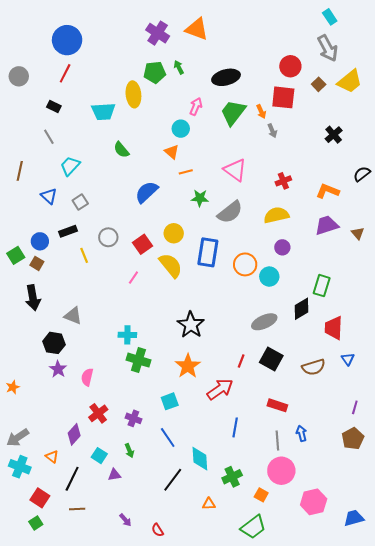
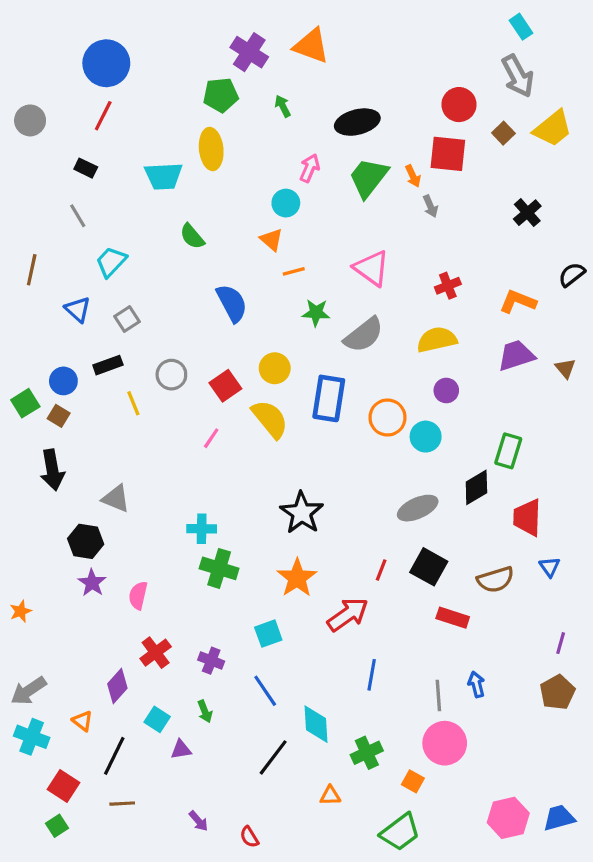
green pentagon: (155, 72) -> (221, 95), moved
blue semicircle: (147, 192) -> (232, 303), turned 105
red rectangle: (277, 405) -> (453, 618), moved
pink hexagon: (314, 502) -> (508, 818), moved

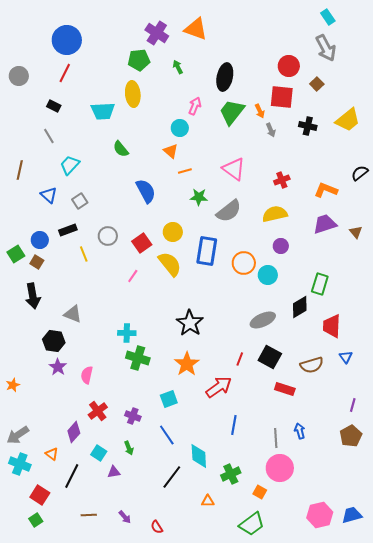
black ellipse: (357, 122) -> (225, 77), turned -64
yellow trapezoid: (553, 128) -> (348, 120), moved
black cross: (527, 213) -> (308, 126), moved, turned -36
brown line: (122, 804) -> (89, 515), moved

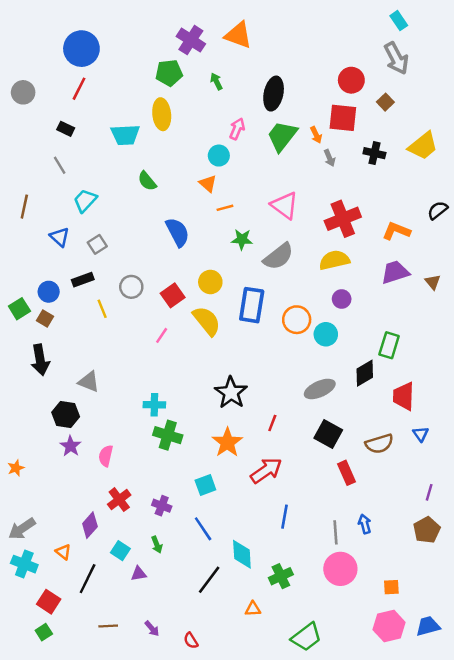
red cross: (282, 180) -> (343, 219), size x1.8
red line: (240, 359) -> (272, 423), moved
red rectangle: (285, 389) -> (346, 473), turned 48
orange square: (260, 492) -> (391, 587), moved, turned -32

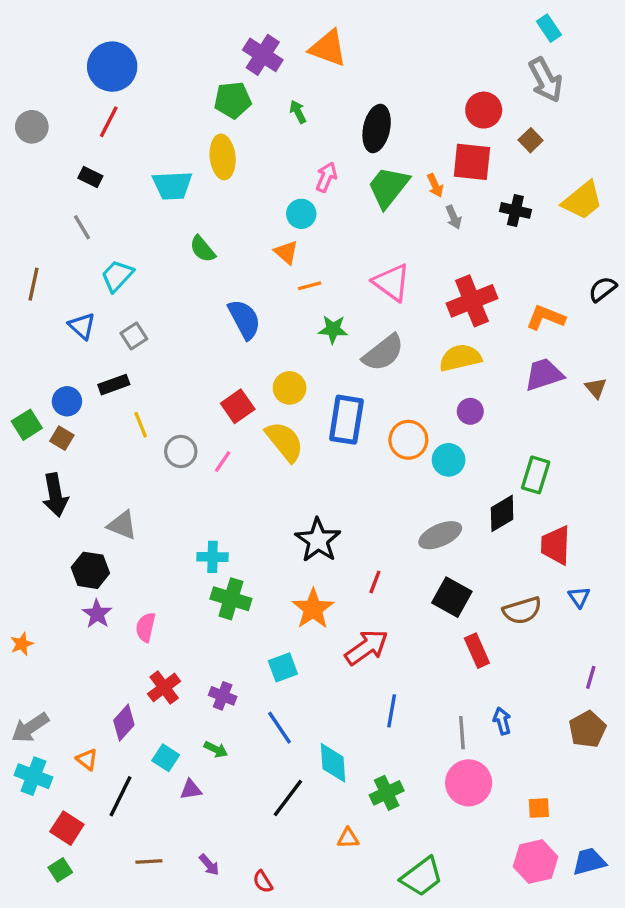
gray circle: (131, 287) -> (181, 451), moved
green arrow: (157, 545) -> (216, 749), turned -42

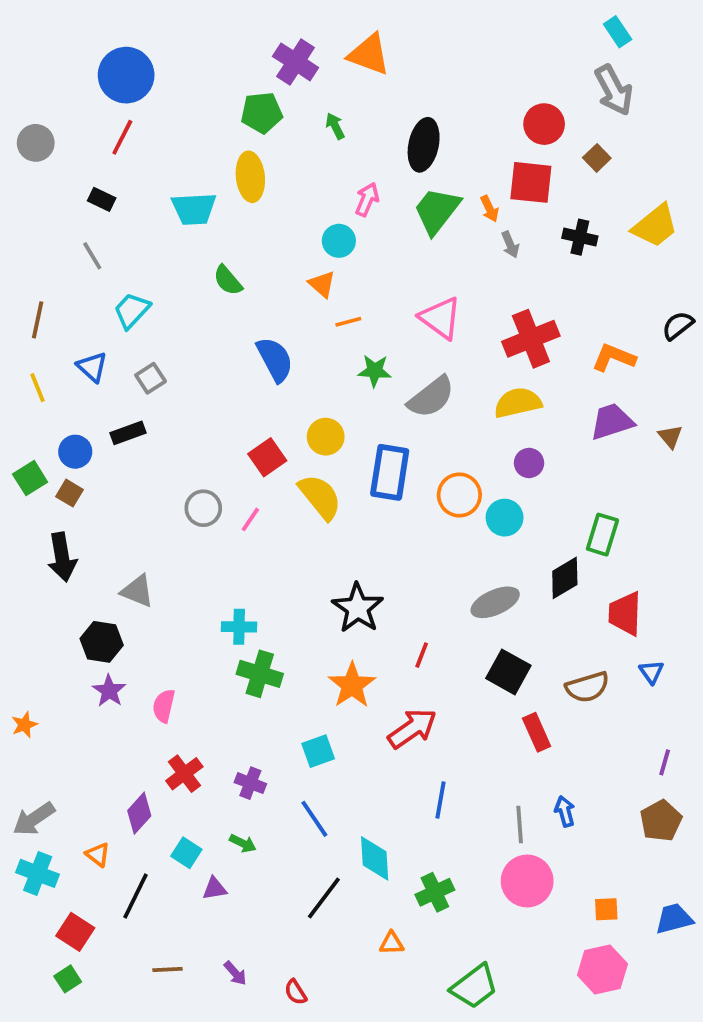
yellow line: (141, 425) -> (38, 388), moved
blue trapezoid: (589, 862) -> (674, 919), moved

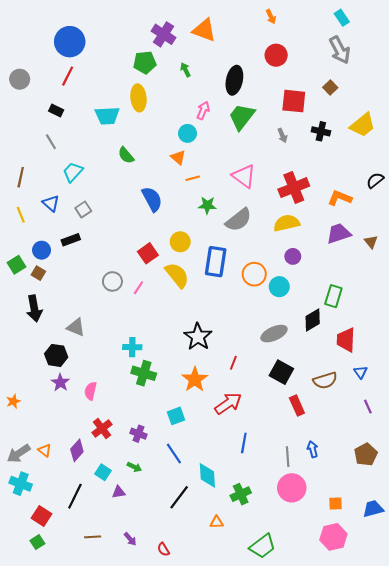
red circle: (544, 124) -> (276, 55), moved
orange arrow: (489, 209) -> (271, 17), moved
purple line: (665, 762) -> (368, 407), moved, turned -40
orange triangle: (98, 855) -> (45, 450), moved

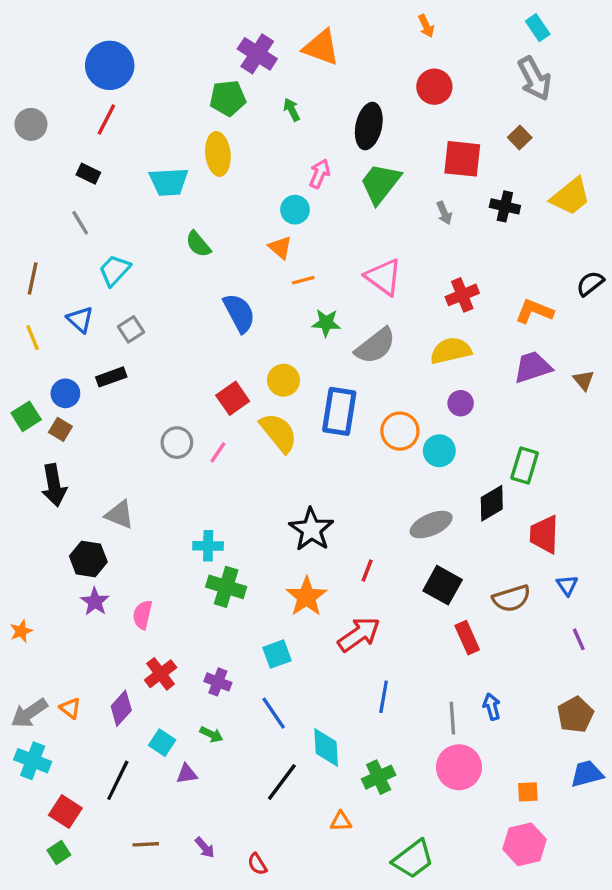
red cross: (294, 188) -> (462, 295), size x0.7
blue trapezoid: (373, 509) -> (587, 774), moved

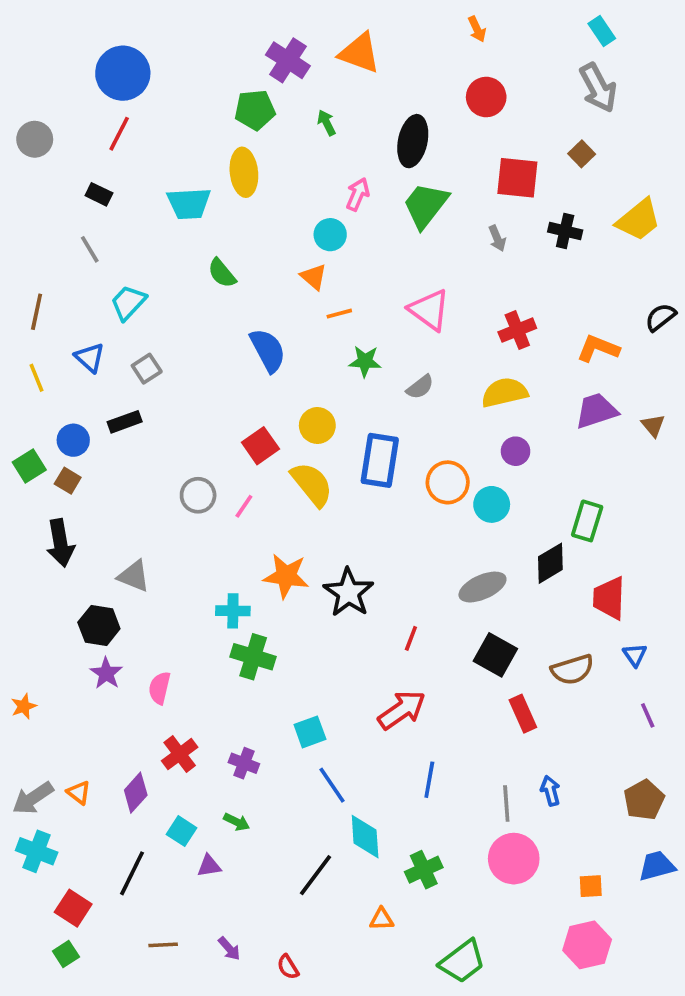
gray semicircle: (375, 346) -> (420, 387), size x0.6
orange star: (306, 597) -> (286, 576), moved, turned -30
blue line: (274, 713) -> (332, 785), moved

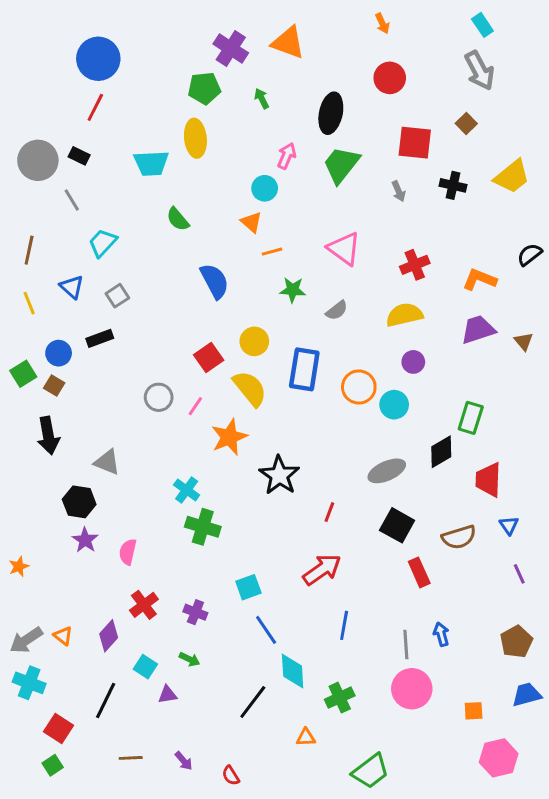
gray circle: (35, 139) -> (38, 160), moved, size x1.4
orange star: (286, 576) -> (229, 437), moved, turned -30
cyan cross: (233, 611) -> (187, 490), turned 35
pink hexagon: (587, 945) -> (499, 758), moved

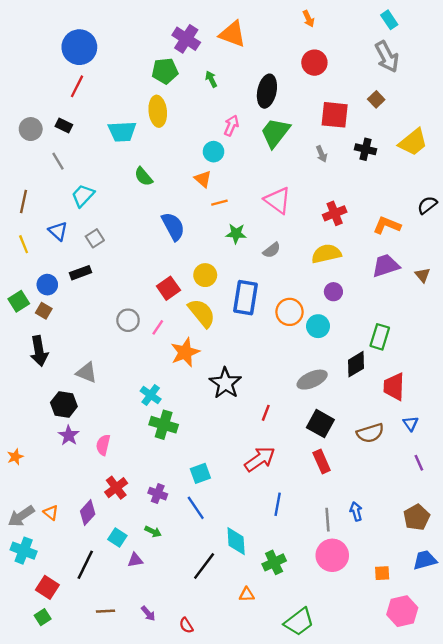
gray circle: (38, 160) -> (31, 129), size x0.7
red rectangle: (419, 572) -> (322, 462), moved
blue line: (266, 630) -> (196, 508), moved

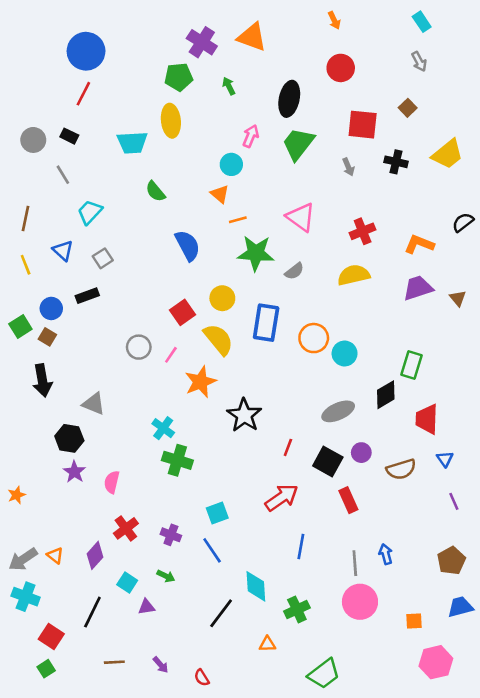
gray arrow: (387, 57) -> (419, 62), size x0.6
green star: (236, 234) -> (256, 253), size x1.6
purple circle: (333, 292) -> (361, 453), moved
black square: (320, 424) -> (328, 462), moved

